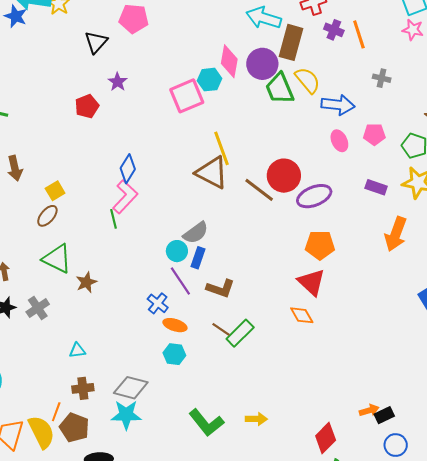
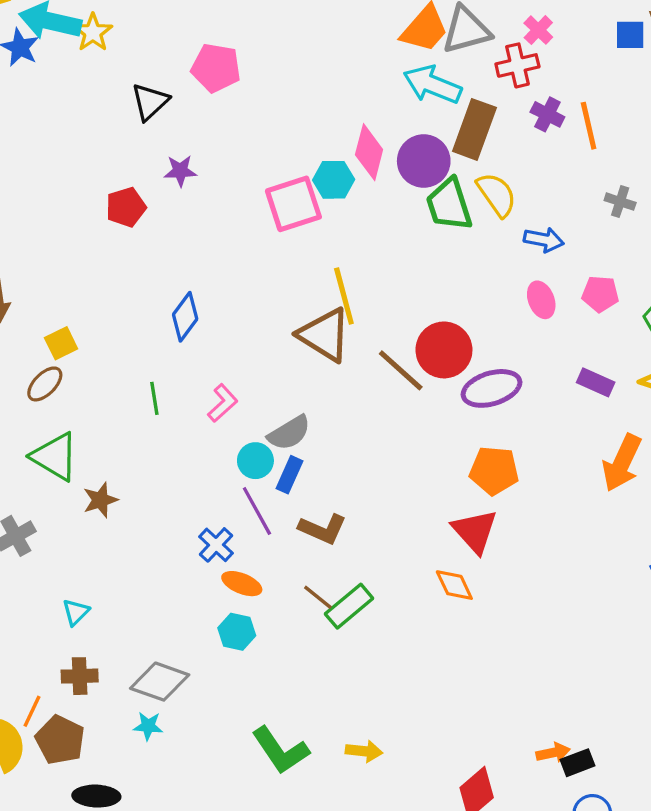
purple star: (118, 82) -> (180, 171), turned 30
blue arrow: (338, 105) -> (544, 240), size x0.7
pink L-shape: (125, 197) -> (223, 403), moved, size x0.7
cyan triangle: (77, 350) -> (76, 612), turned -42
cyan star: (126, 415) -> (148, 726), size x0.6

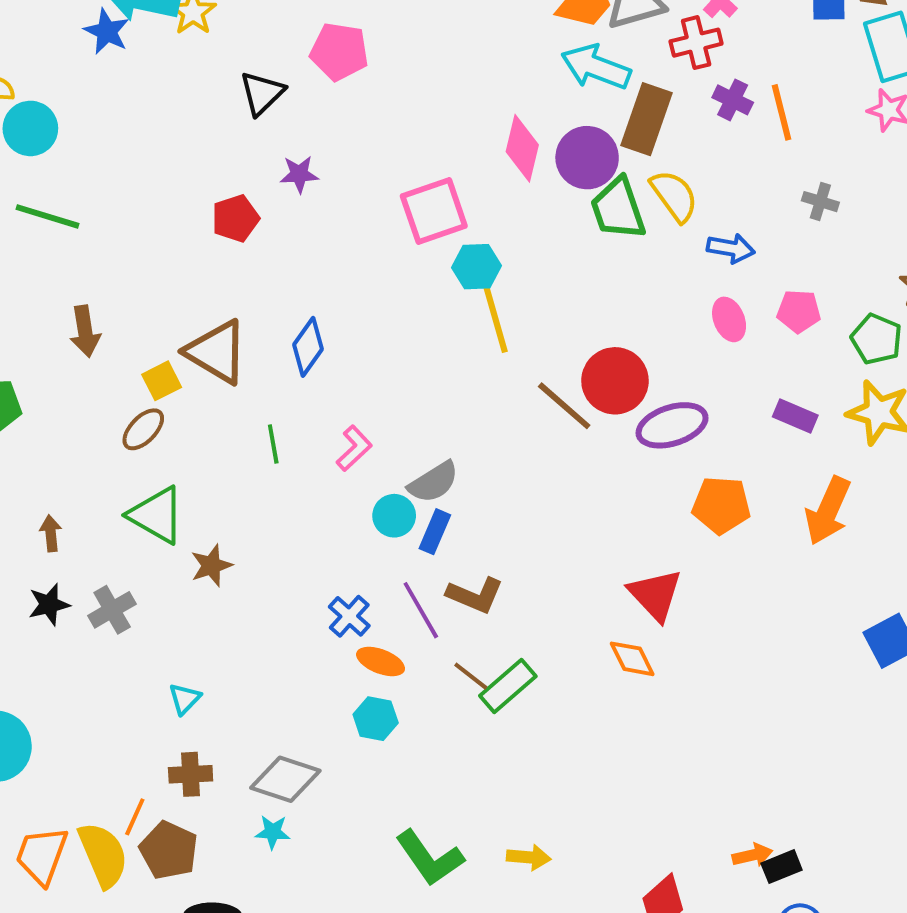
cyan hexagon: (334, 180) -> (476, 267), moved
brown triangle: (324, 335) -> (217, 352), moved
orange pentagon: (494, 471) -> (721, 505), moved
purple line: (257, 511) -> (421, 610), moved

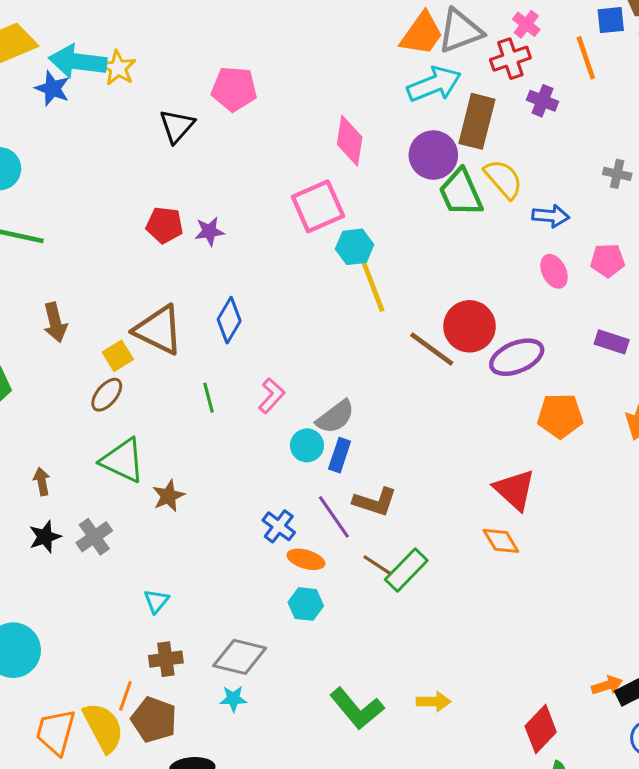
cyan arrow: (596, 67) -> (434, 84), turned 142
orange line: (781, 112) -> (586, 58), moved
pink diamond: (522, 148) -> (350, 141), moved
purple star: (299, 174) -> (209, 231), moved
red pentagon: (235, 218) -> (165, 225), turned 30

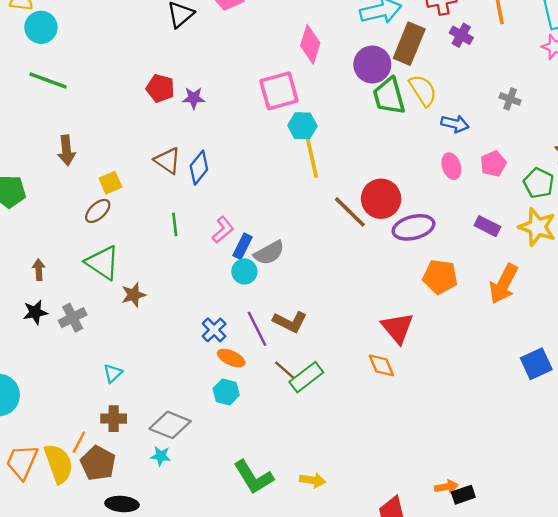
pink pentagon: (608, 260) -> (493, 164), turned -30
brown triangle: (159, 330) -> (168, 161), moved, size x0.7
blue rectangle: (340, 455) -> (242, 246), moved

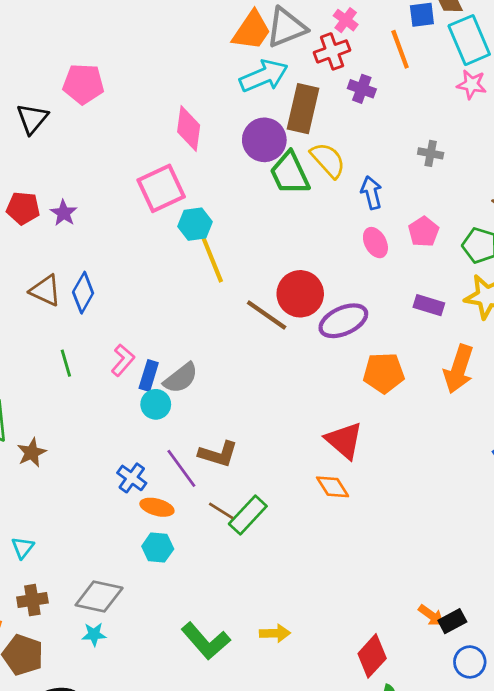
purple star: (194, 98) -> (64, 213), turned -30
blue arrow: (455, 124) -> (371, 193), turned -108
orange arrow: (446, 487) -> (431, 615), turned 55

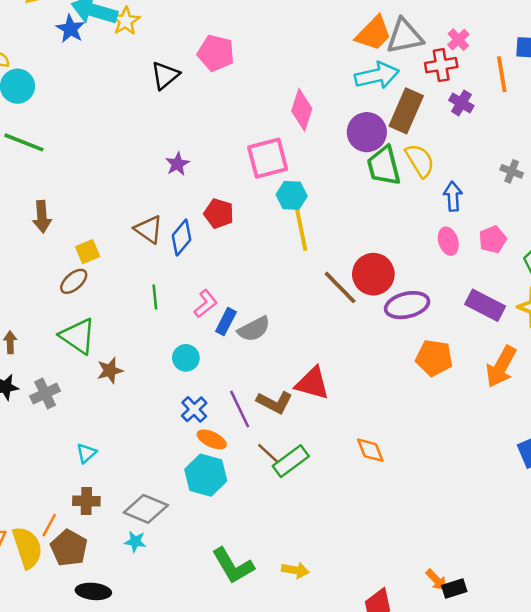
red pentagon: (23, 208) -> (219, 213), moved
purple rectangle: (429, 305) -> (485, 305), size x1.4
cyan circle: (156, 404) -> (186, 358), moved
red triangle: (344, 440) -> (312, 383), moved, turned -36
cyan hexagon: (158, 548) -> (206, 475), size x1.5

